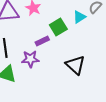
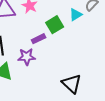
black triangle: (75, 65) -> (72, 84), moved

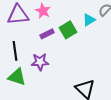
purple rectangle: (39, 39) -> (47, 34), moved

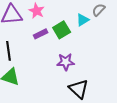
purple star: (40, 62) -> (66, 62), moved

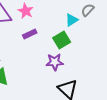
green square: (62, 30) -> (62, 40), moved

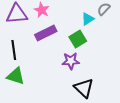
purple rectangle: (30, 34) -> (46, 33), size x1.5

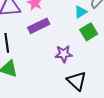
green square: (78, 39) -> (89, 32), moved

